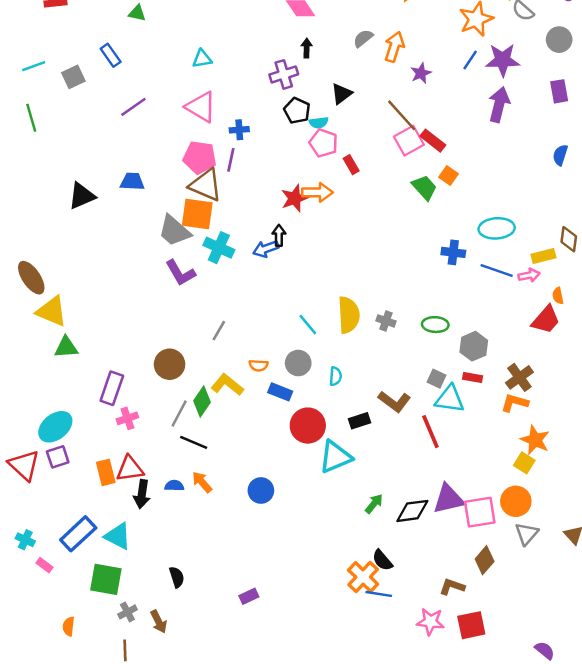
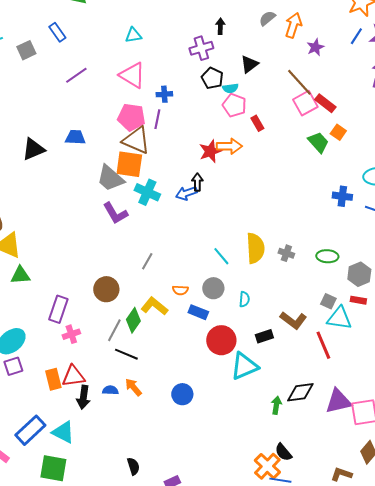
green arrow: (374, 504) -> (276, 405), turned -30
black diamond: (412, 511) -> (300, 392), moved
black semicircle: (177, 577) -> (133, 466), moved

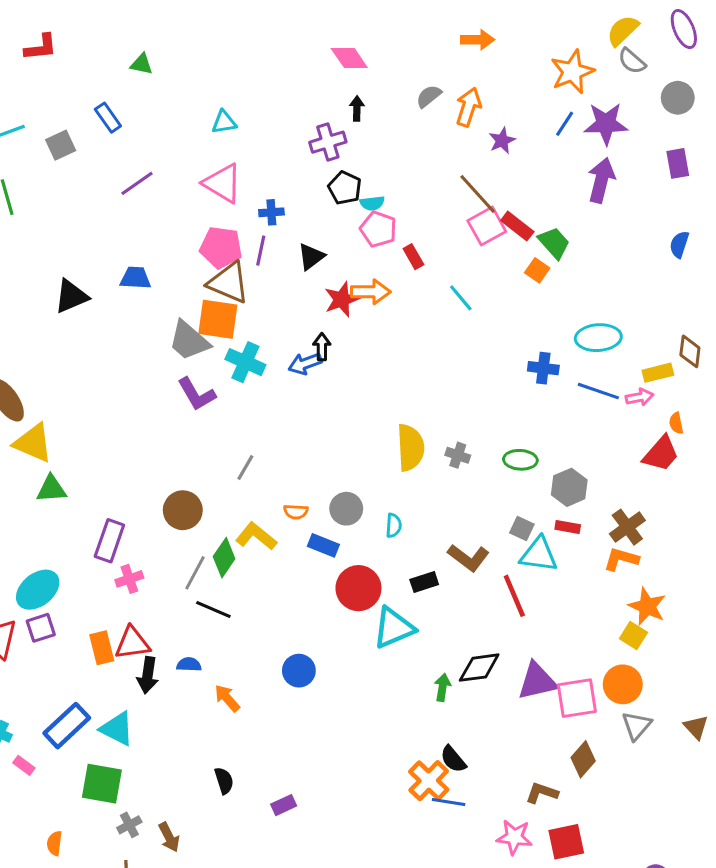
black triangle: (249, 64) -> (311, 257), moved
green trapezoid: (318, 142) -> (554, 243), moved
cyan line: (221, 256) -> (461, 298), moved
orange arrow: (133, 387) -> (227, 698), moved

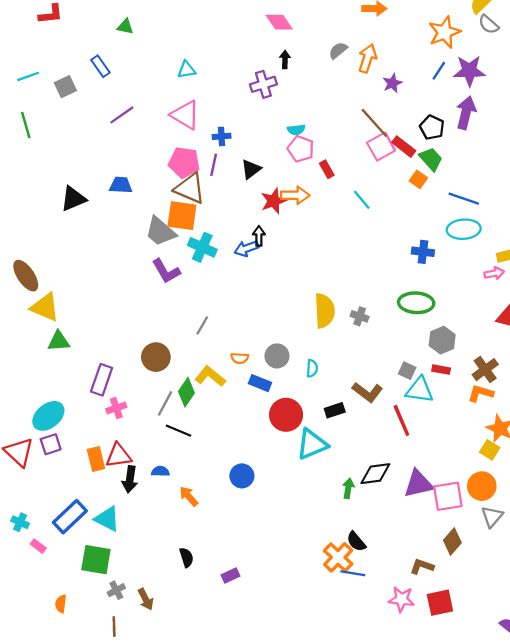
black pentagon: (345, 188) -> (432, 127), moved
blue line: (598, 391) -> (464, 199), moved
green ellipse: (520, 460) -> (416, 303), moved, size x1.4

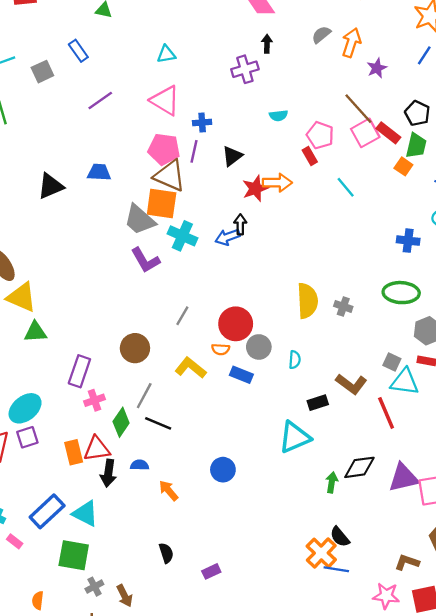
pink pentagon: (301, 149) -> (320, 135), moved
green trapezoid: (431, 159) -> (416, 146), turned 55
green diamond: (186, 392) -> (121, 422), moved
red circle: (286, 415) -> (236, 324), moved

